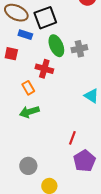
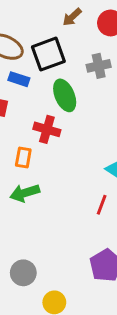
gray cross: (79, 49) -> (99, 66), moved
orange rectangle: (28, 88) -> (23, 158), turned 40
red line: (72, 138) -> (102, 205), moved

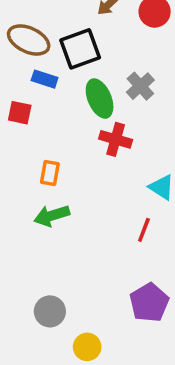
gray cross: (99, 66) -> (140, 86), moved, turned -30
red cross: (47, 129) -> (116, 139), moved

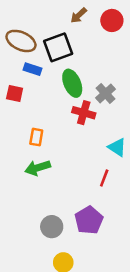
gray cross: (140, 86) -> (106, 93), moved
purple pentagon: (149, 303) -> (89, 220), moved
gray circle: (50, 311) -> (52, 227), moved

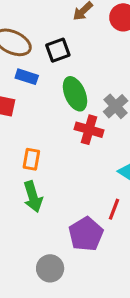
black square: (58, 47) -> (58, 50), size x0.7
green arrow: (38, 168) -> (33, 197), turned -90
purple pentagon: (89, 220) -> (86, 234), moved

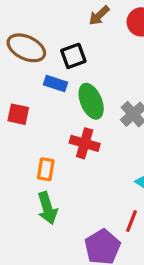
blue rectangle: (27, 77) -> (55, 83), moved
red cross: (89, 130) -> (85, 143), moved

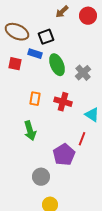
red square: (18, 114) -> (15, 64), moved
red cross: (85, 143) -> (63, 102), moved
orange rectangle: (46, 169) -> (35, 99), moved

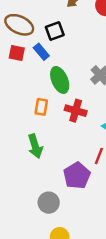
blue rectangle: (35, 54) -> (41, 52), turned 32
red square: (15, 64) -> (17, 53), moved
green ellipse: (57, 65) -> (60, 80), moved

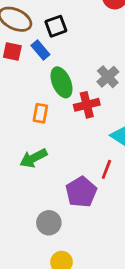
red cross: (76, 111) -> (87, 105), moved, turned -30
green arrow: (35, 146) -> (33, 158), turned 80

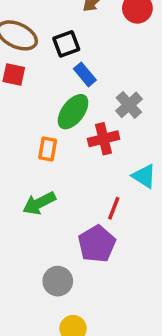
blue rectangle: (40, 50) -> (85, 74), moved
green ellipse: (62, 82) -> (73, 112), turned 60
red line: (106, 169) -> (114, 208), moved

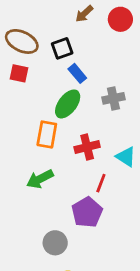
gray cross: (129, 105) -> (113, 98), turned 30
red cross: (104, 139) -> (87, 147), moved
orange rectangle: (48, 149) -> (47, 135), size x1.4

